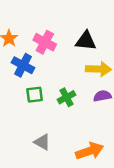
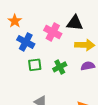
pink cross: (45, 42) -> (53, 32), moved

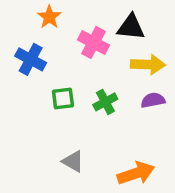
orange star: (15, 21) -> (49, 17), moved
blue cross: (26, 42) -> (31, 59), moved

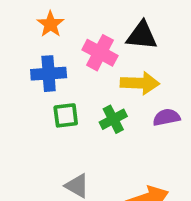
blue cross: (31, 59) -> (49, 74), moved, turned -32
yellow arrow: (148, 65) -> (140, 83), moved

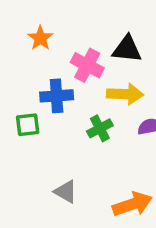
blue cross: (49, 74) -> (57, 96), moved
green square: (66, 115) -> (28, 125), moved

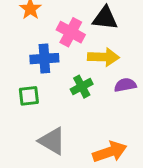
green square: (28, 125) -> (29, 96), moved
gray triangle: (66, 192) -> (52, 141), size x1.4

